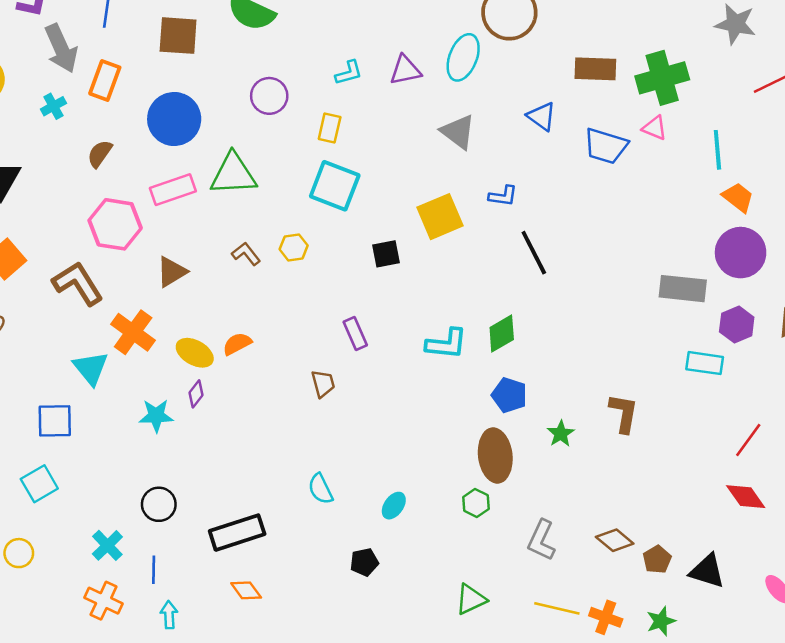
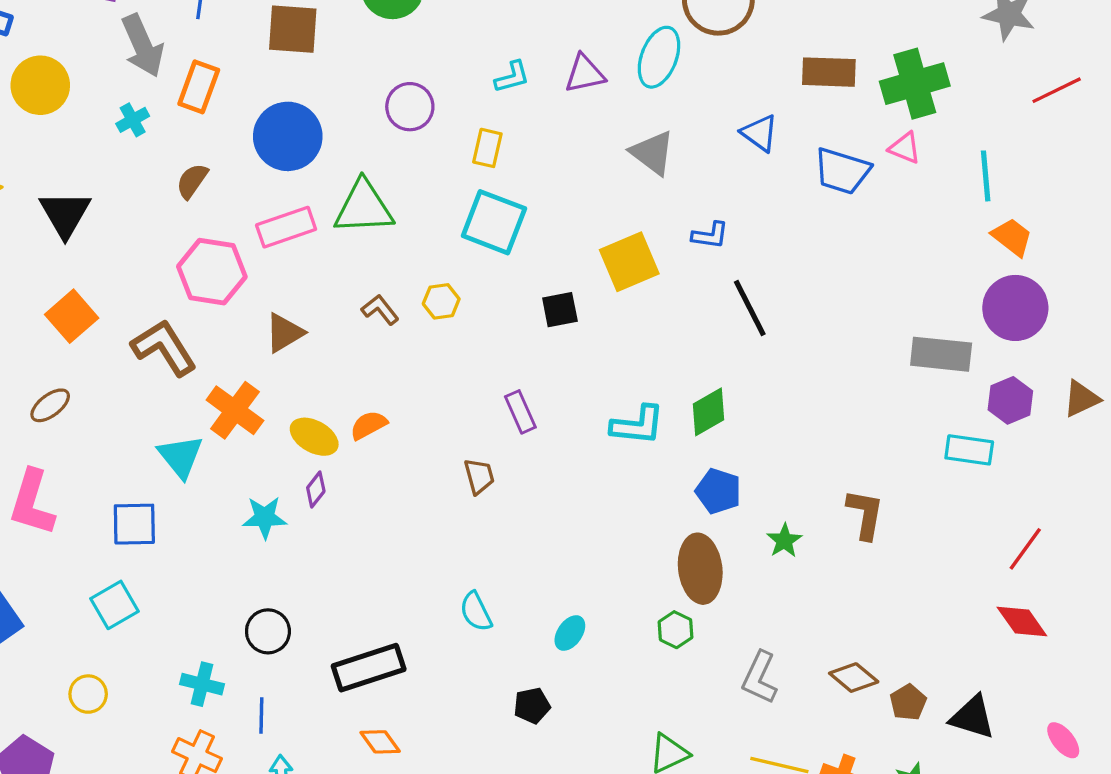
cyan cross: (107, 545) -> (202, 684), turned -32

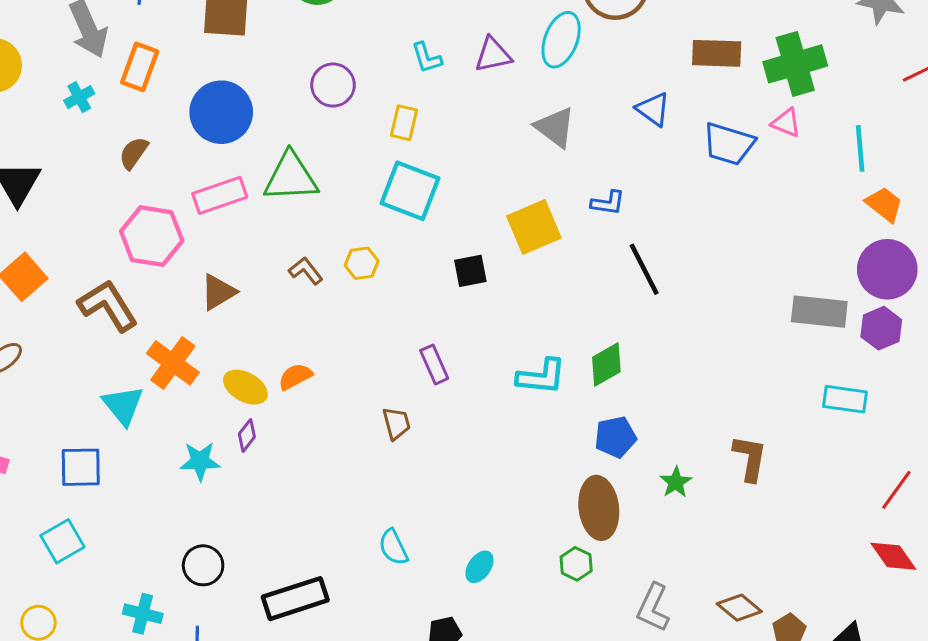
cyan L-shape: (512, 77) -> (427, 58), turned 88
purple hexagon: (1010, 400) -> (881, 328), moved
blue pentagon: (718, 491) -> (615, 437), turned -30

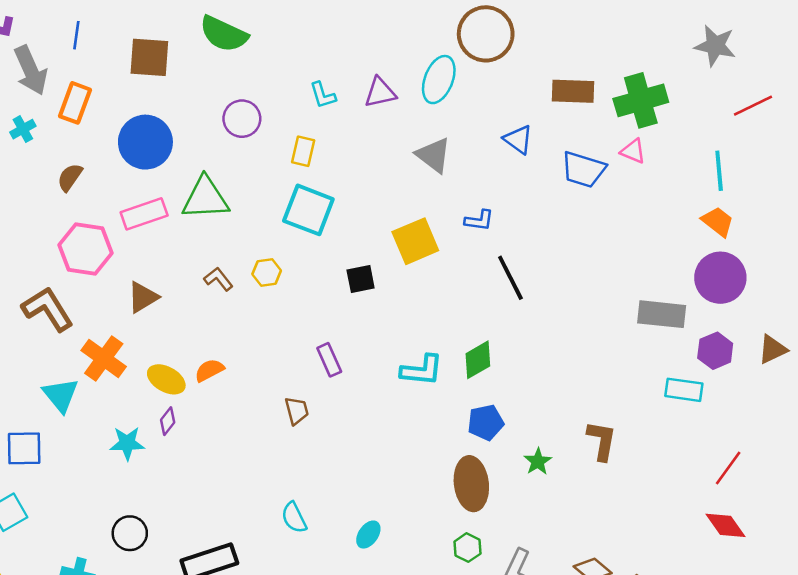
cyan line: (860, 148) -> (719, 171), moved
purple hexagon: (881, 328) -> (715, 351), moved
green hexagon: (576, 564) -> (467, 548), moved

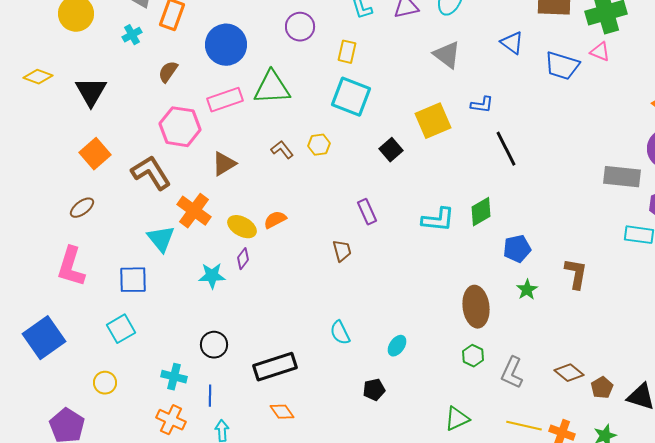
black square: (361, 279) -> (391, 150), turned -30
blue pentagon: (486, 422) -> (517, 249), moved

